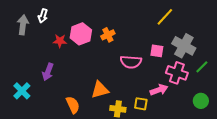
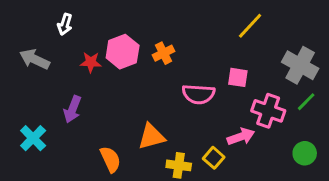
gray arrow: (23, 25) -> (35, 59), moved, turned -72
gray cross: (184, 46) -> (300, 65), moved
yellow square: (141, 104) -> (214, 158), turned 32

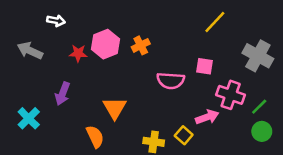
white arrow: (65, 24) -> (56, 21), turned -96
green line: (306, 102) -> (259, 107), moved
orange triangle: (151, 137) -> (115, 108), moved, turned -45

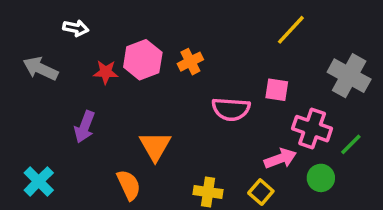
cyan cross: (29, 118) -> (39, 181), moved
green circle: (262, 131) -> (321, 178), moved
yellow square: (184, 135) -> (261, 192), moved

